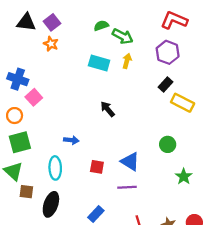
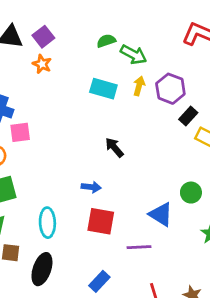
purple hexagon: (168, 52) -> (170, 89), moved
pink square: (34, 97) -> (20, 132), turned 35
blue arrow: (71, 140) -> (91, 187), moved
blue triangle: (130, 162) -> (161, 214), moved
red square: (97, 167) -> (101, 221), size x1.5

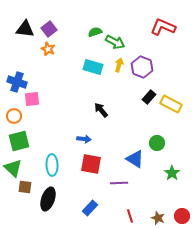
black rectangle: (188, 116) -> (149, 97), moved

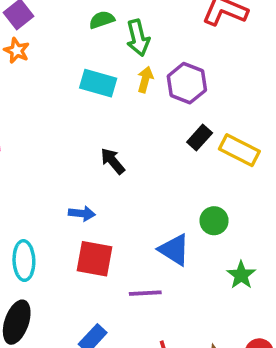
green arrow: (115, 42) -> (138, 38), turned 48

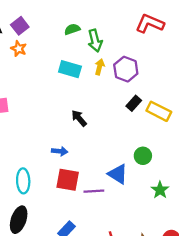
purple line: (145, 293) -> (94, 191), moved

